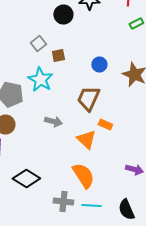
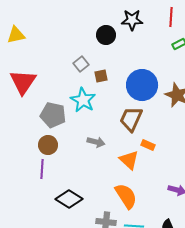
blue circle: (99, 64) -> (142, 85), size x2.0

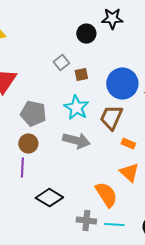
cyan star: (83, 100) -> (76, 108), moved
gray arrow: (96, 142) -> (76, 141), size x1.5
orange triangle: (129, 160) -> (129, 173), moved

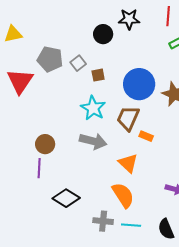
gray pentagon: (33, 114) -> (50, 59), moved
orange rectangle: (128, 144) -> (146, 136), moved
orange triangle: (129, 173) -> (128, 163), moved

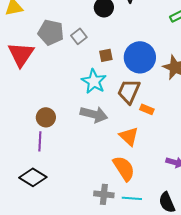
brown square: (98, 75) -> (106, 55), moved
black diamond: (66, 198) -> (33, 177), moved

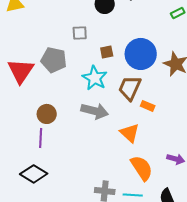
gray pentagon: (51, 32) -> (54, 60), moved
gray square: (79, 36) -> (80, 33), turned 35
red triangle: (21, 54) -> (21, 71), moved
orange semicircle: (124, 168) -> (142, 168), moved

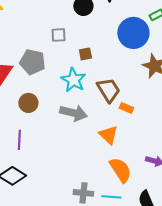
blue circle: (141, 54) -> (133, 33), moved
brown trapezoid: (130, 88) -> (108, 90), turned 124
brown circle: (47, 114) -> (28, 103), moved

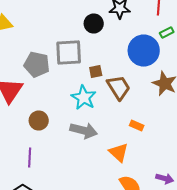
gray square: (58, 35) -> (69, 52), size x1.8
gray pentagon: (32, 62) -> (37, 64), moved
brown trapezoid: (108, 90) -> (119, 88), moved

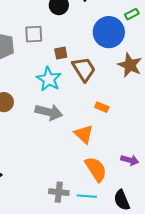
gray square: (69, 52) -> (34, 34), size x0.7

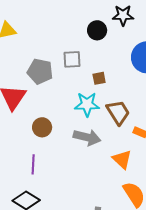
brown trapezoid: (84, 69) -> (118, 112), moved
cyan star: (49, 79) -> (87, 104), turned -30

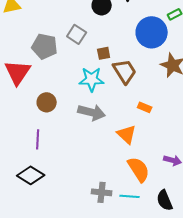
gray square: (72, 59) -> (77, 34), turned 36
brown trapezoid: (118, 112) -> (125, 71), moved

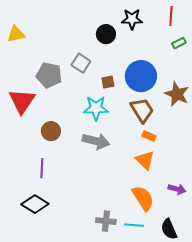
blue circle: (152, 32) -> (141, 76), moved
brown trapezoid: (125, 71) -> (142, 110), moved
orange triangle: (127, 134) -> (145, 160), moved

